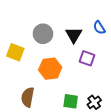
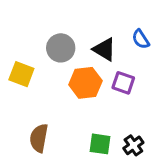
black triangle: (74, 35) -> (104, 49), turned -30
orange hexagon: (50, 69) -> (85, 83), moved

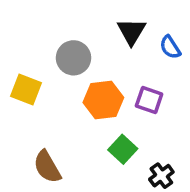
black triangle: (104, 49) -> (132, 31), moved, turned 30
brown semicircle: (39, 138) -> (47, 167), turned -40
green square: (100, 144) -> (123, 149), moved, turned 35

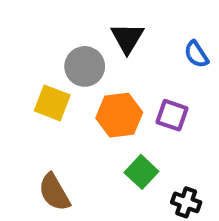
black triangle: (132, 31) -> (127, 38), moved
yellow square: (26, 89) -> (52, 103), moved
black cross: (161, 176) -> (186, 202), turned -35

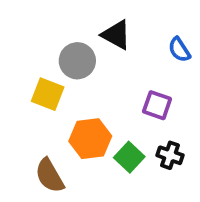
black triangle: (127, 38) -> (116, 35), turned -32
orange hexagon: (119, 115) -> (90, 139), moved
black cross: (186, 202) -> (170, 155), moved

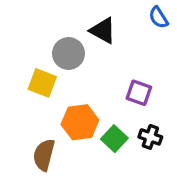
blue semicircle: (179, 50) -> (159, 17), moved
brown semicircle: (50, 176) -> (44, 155), turned 44

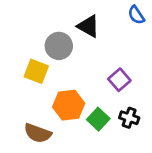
purple square: (139, 93) -> (119, 80), turned 30
brown semicircle: (44, 155) -> (38, 133), turned -84

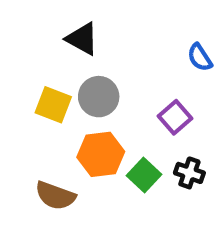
blue semicircle: (136, 15) -> (200, 57), moved
black triangle: (88, 26) -> (82, 39), moved
gray circle: (59, 46) -> (99, 97), moved

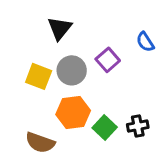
black triangle: (82, 39) -> (60, 28), turned 40
purple square: (175, 117) -> (108, 60), moved
black cross: (189, 173) -> (138, 126), turned -30

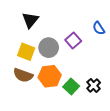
black triangle: (60, 28) -> (30, 20), moved
black cross: (138, 126) -> (94, 85), turned -32
brown semicircle: (40, 143) -> (23, 75), moved

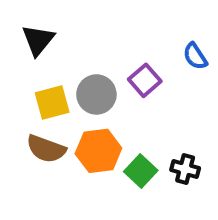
black triangle: (30, 20) -> (38, 40), moved
yellow square: (26, 52) -> (52, 103), turned -36
black cross: (94, 85) -> (185, 169), turned -32

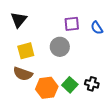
purple square: (145, 80) -> (72, 24), moved, turned 35
gray circle: (96, 94) -> (60, 47), moved
orange hexagon: (98, 151) -> (47, 88), moved

